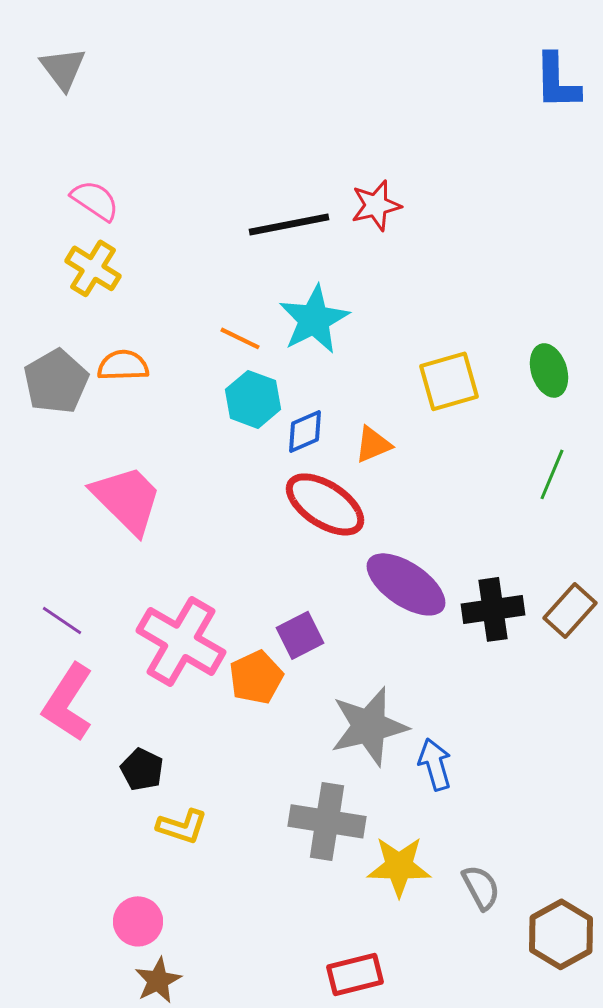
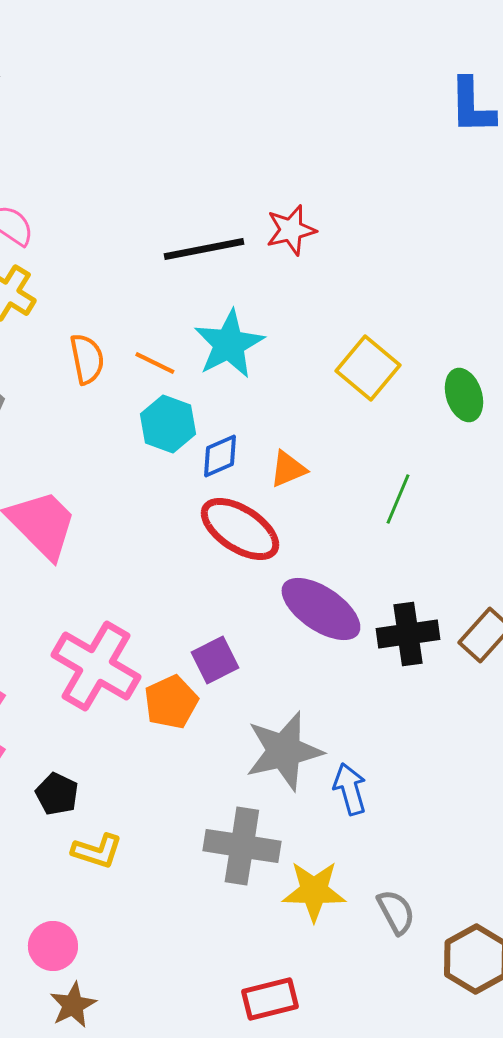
orange semicircle: (123, 365) -> (87, 359), moved, turned 81
yellow square: (449, 381) -> (368, 368), moved, turned -34
green line: (552, 474) -> (398, 499), moved

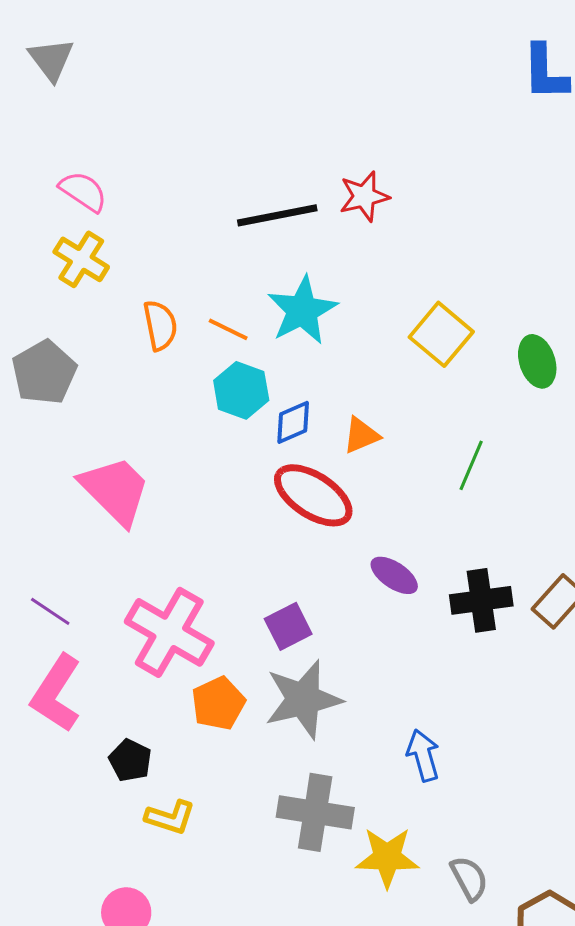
purple ellipse: (321, 609) -> (394, 575), size x0.6
orange pentagon: (171, 702) -> (218, 703), moved
gray star: (284, 751) -> (303, 699), moved

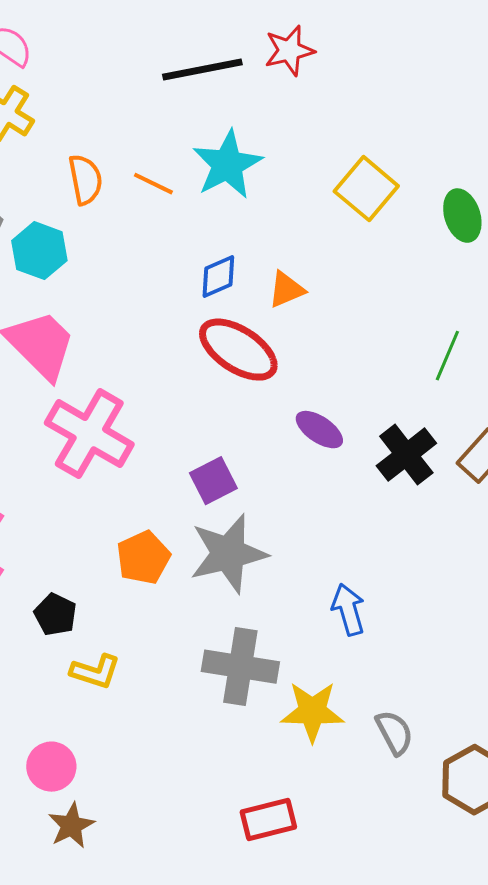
cyan hexagon: (241, 390) -> (39, 251), moved
green line: (471, 465) -> (447, 356), moved
black cross: (481, 600) -> (406, 455), turned -30
pink cross: (169, 632) -> (89, 434), moved

